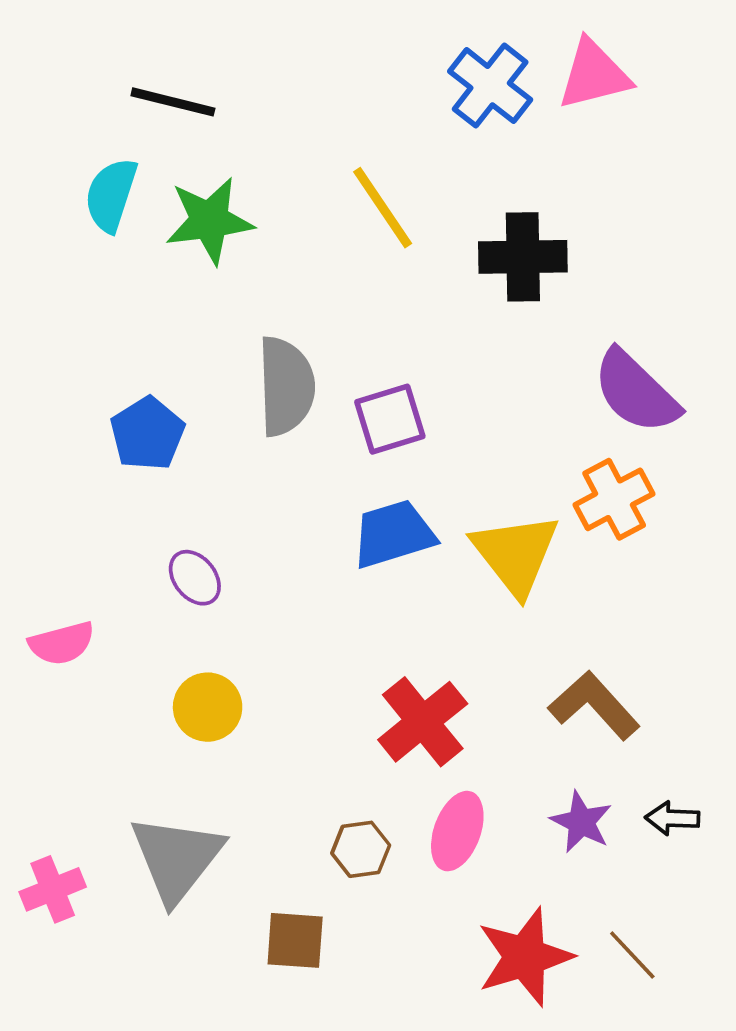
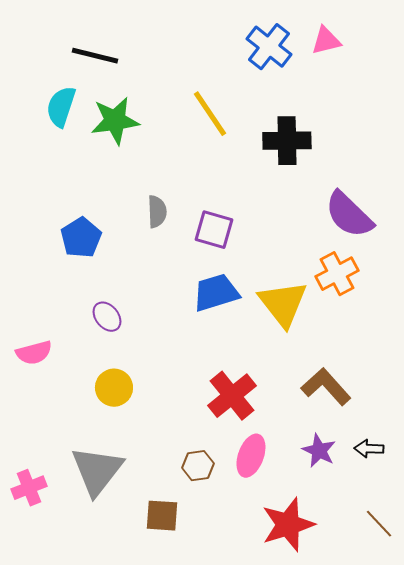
pink triangle: (594, 75) -> (326, 41), size x0.7
gray semicircle: (286, 386) -> (157, 212), size x0.6
purple square: (390, 419) -> (214, 230), turned 33
brown line: (632, 955) -> (379, 524), moved

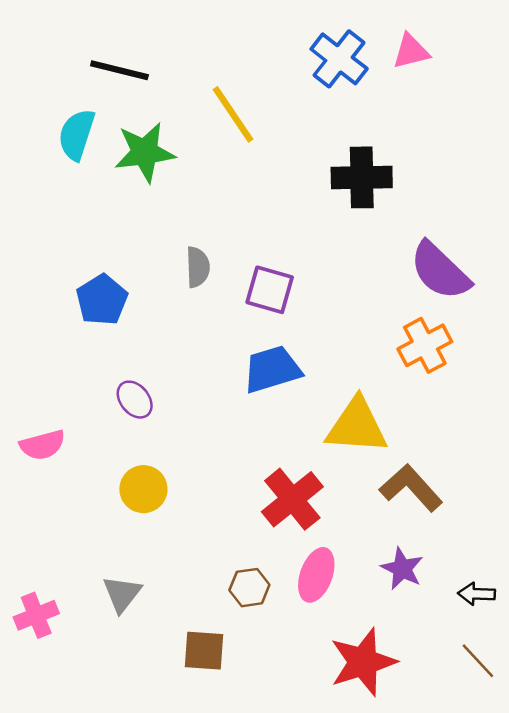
yellow line: (210, 114) -> (233, 114), moved
yellow triangle: (283, 304) -> (357, 426), moved, turned -48
black arrow: (369, 449) -> (477, 594), moved
gray triangle: (97, 471) -> (122, 594), size x0.6

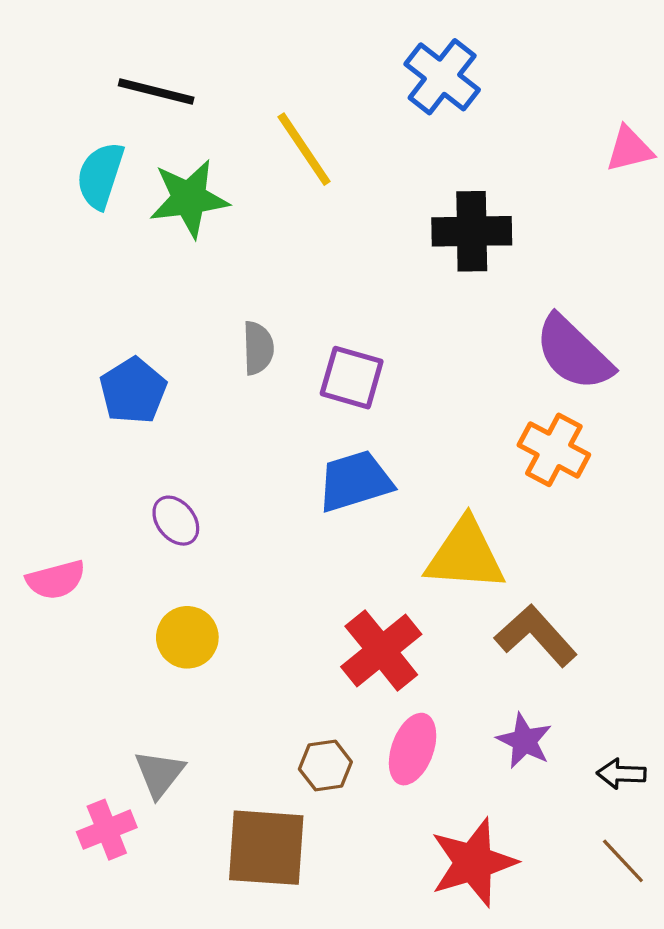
pink triangle: (411, 51) -> (629, 149), moved
orange cross: (425, 345) -> (554, 450), turned -34
pink cross: (36, 615) -> (107, 830), moved
brown square: (204, 651) -> (266, 848), size x1.5

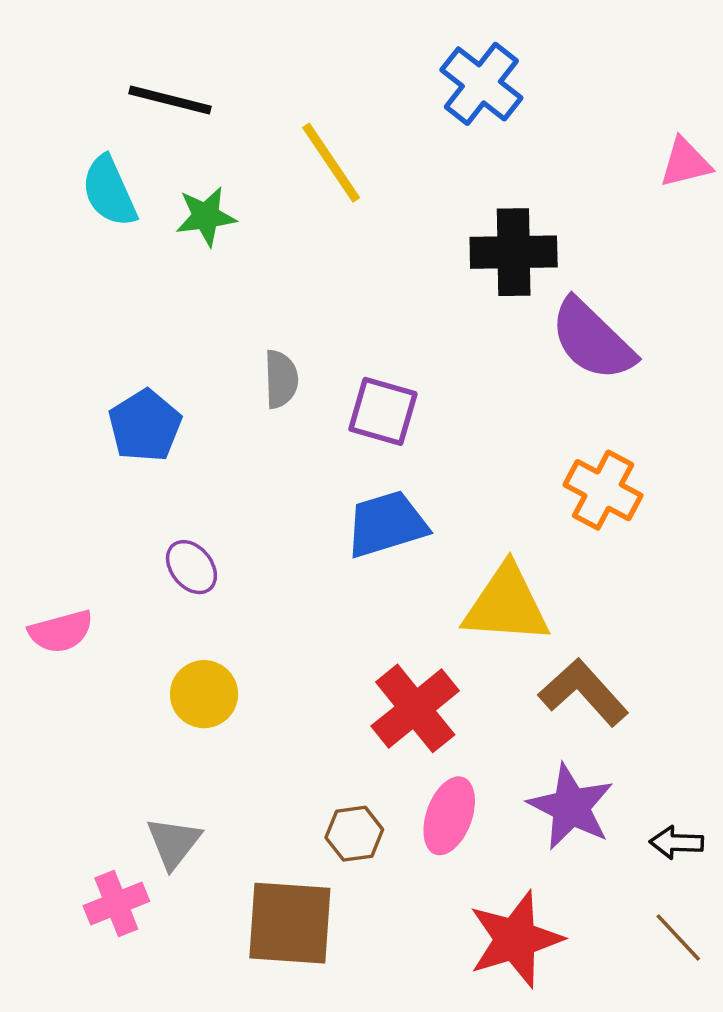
cyan semicircle: (100, 175) -> (109, 191), turned -42
green star: (189, 198) -> (206, 216), size x0.7
purple semicircle: (574, 353) -> (592, 340), moved
purple star: (524, 741) -> (571, 807), size x1.4

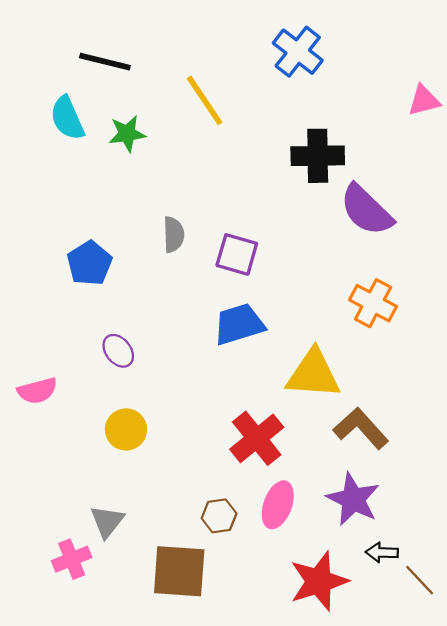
black arrow: (676, 843) -> (382, 552), moved

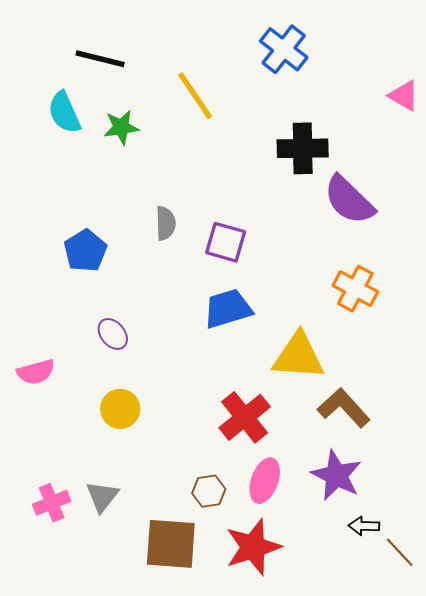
pink triangle: (424, 100) -> (404, 96), turned 44
pink cross: (72, 559) -> (52, 503), moved
red star: (319, 581) -> (253, 547), moved

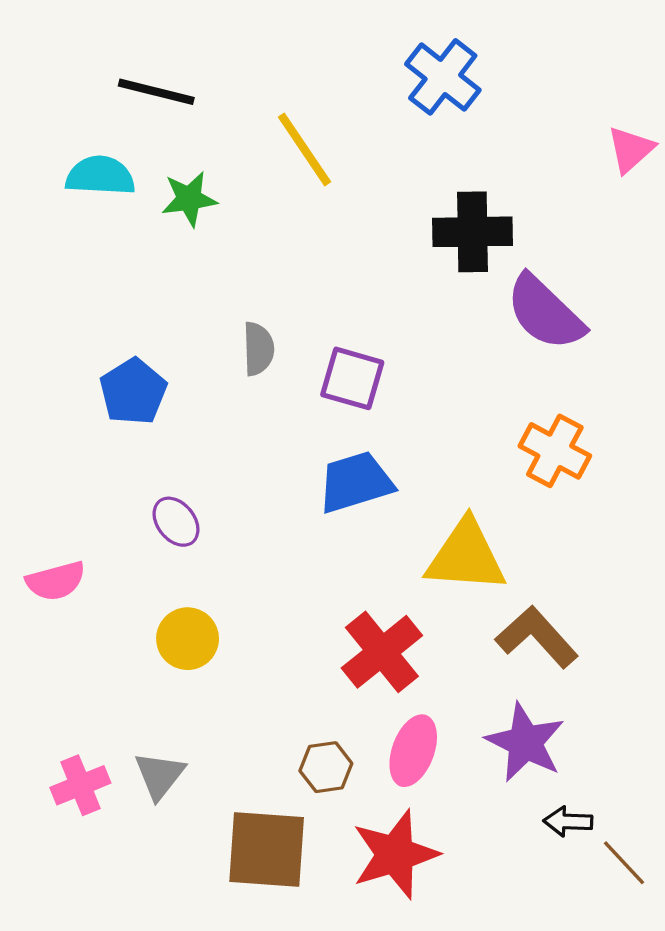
pink triangle: (404, 96) -> (631, 149), turned 48
cyan semicircle: (64, 112) -> (100, 176), turned 117

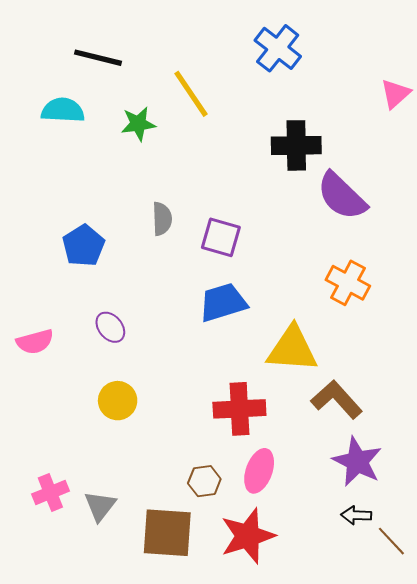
green star: (189, 199) -> (138, 124), moved
pink semicircle: (56, 581) -> (35, 342), moved
red cross: (382, 652) -> (239, 409), turned 36
purple star: (525, 742) -> (357, 462), moved
gray triangle: (160, 775) -> (100, 506), moved

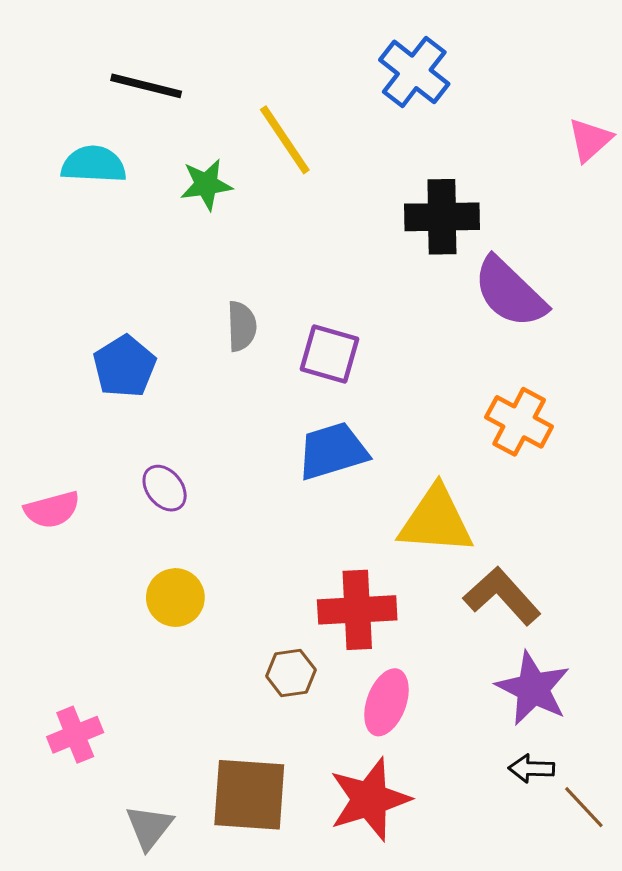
brown hexagon: (204, 481) -> (291, 673), moved
gray triangle: (100, 506) -> (149, 827), moved

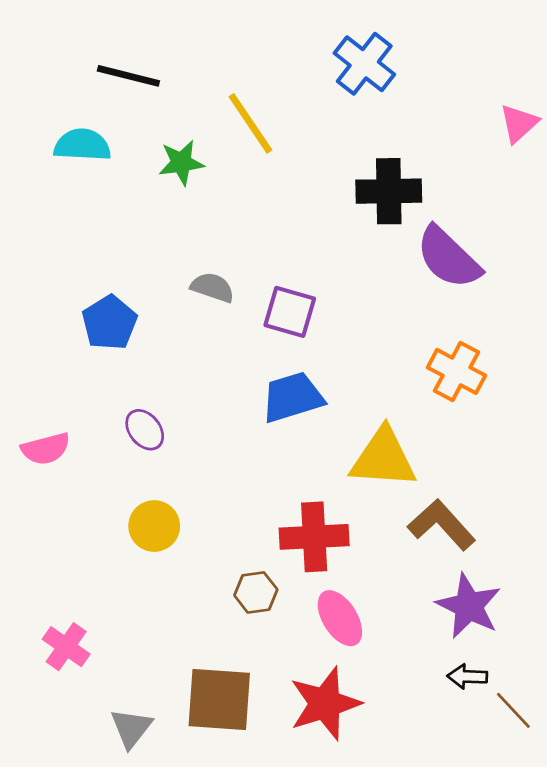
gray semicircle: (242, 326) -> (212, 287), turned -69
pink ellipse: (387, 702) -> (340, 618), turned -52
pink cross: (75, 735) -> (66, 647), turned -33

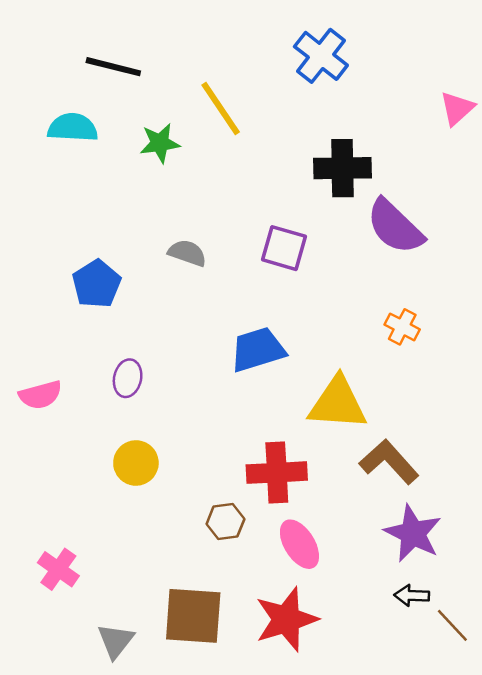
purple square: (290, 312) -> (284, 248), moved
orange cross: (457, 371) -> (402, 327), size x0.7
purple ellipse: (145, 430) -> (128, 378), turned 51

